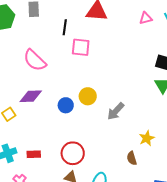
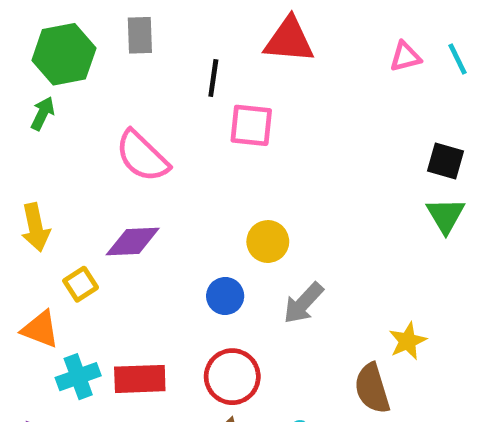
blue circle: (66, 105) -> (225, 296), moved
gray arrow: (116, 111) -> (303, 303), moved
red rectangle: (34, 154) -> (140, 379), size x1.5
brown semicircle: (132, 158) -> (372, 388), size x1.5

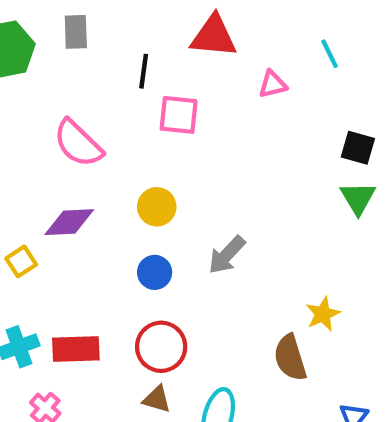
pink triangle: (405, 57) -> (273, 84), moved
cyan line: (457, 59) -> (330, 54), moved
yellow circle: (268, 242) -> (157, 207), moved
gray arrow: (303, 303) -> (227, 255), moved

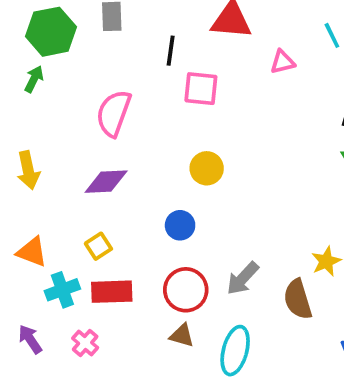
pink semicircle: (78, 143) -> (114, 113), turned 66
yellow circle: (157, 207) -> (207, 168), moved
gray arrow: (227, 255) -> (243, 278), moved
yellow square: (21, 261) -> (98, 246), moved

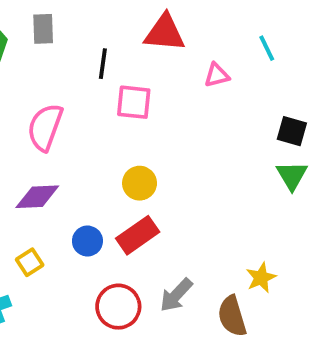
blue circle: (180, 225) -> (87, 241), moved
red rectangle: (112, 292) -> (138, 235), moved, turned -33

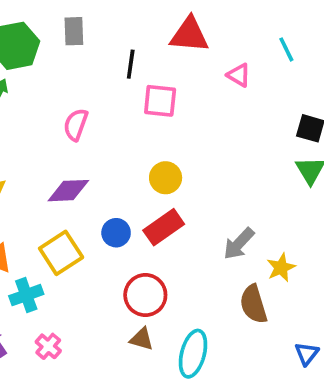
pink triangle: (217, 75) -> (239, 75), turned 45
pink semicircle: (45, 127) -> (76, 125), size x0.7
yellow square: (30, 262) -> (61, 253), size x1.6
gray arrow: (176, 295) -> (239, 244), moved

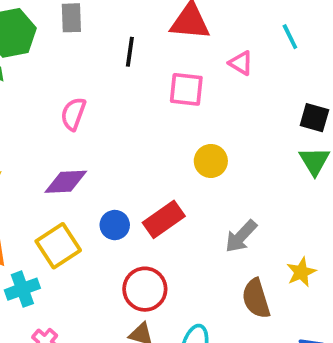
pink square: (160, 101) -> (186, 89), moved
yellow circle: (166, 178) -> (211, 161), moved
yellow star: (281, 268) -> (301, 272), moved

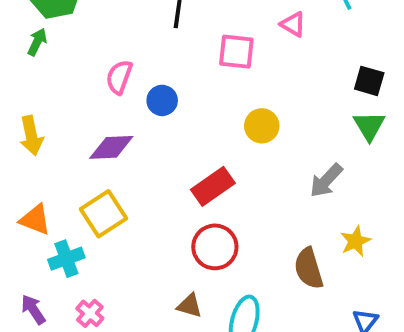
blue circle: (115, 225) -> (162, 100), moved
gray arrow: (241, 236) -> (326, 181), moved
red circle: (145, 289) -> (215, 247), moved

